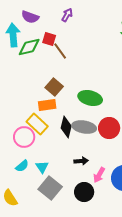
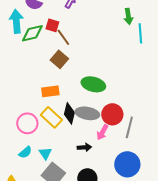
brown square: (54, 87) -> (59, 59), moved
yellow rectangle: (37, 124) -> (51, 117), moved
pink arrow: (99, 175) -> (102, 132), moved

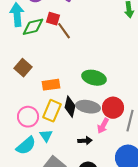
brown square: (59, 59) -> (23, 68), moved
yellow rectangle: (51, 117) -> (52, 111), turned 70
cyan semicircle: (25, 152) -> (26, 146), size x1.5
cyan triangle: (45, 153) -> (46, 136), moved

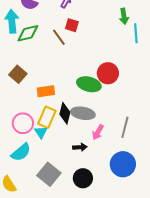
red square: (53, 19) -> (72, 25), moved
red circle: (113, 108) -> (108, 73), moved
cyan triangle: (46, 136) -> (41, 132), moved

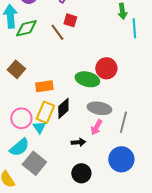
black diamond: (65, 113) -> (63, 108), turned 35
gray ellipse: (83, 113) -> (99, 108), moved
gray square: (49, 174) -> (34, 163), moved

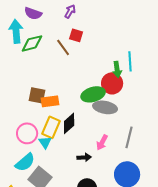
green arrow: (122, 11) -> (117, 69), moved
cyan line: (134, 28) -> (130, 61), moved
brown square: (16, 69) -> (37, 95), moved, turned -30
green ellipse: (87, 79) -> (93, 94), turned -30
gray ellipse: (99, 108) -> (105, 107), moved

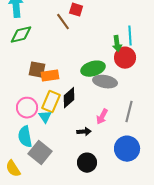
green diamond: (32, 43) -> (21, 35), moved
red circle: (112, 83) -> (125, 58), moved
cyan semicircle: (25, 162) -> (25, 137), turned 120

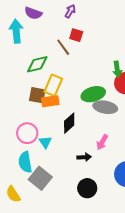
green diamond: (21, 35) -> (37, 64), moved
yellow rectangle: (51, 102) -> (53, 85), moved

